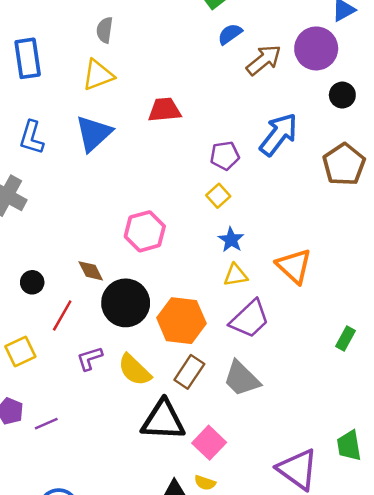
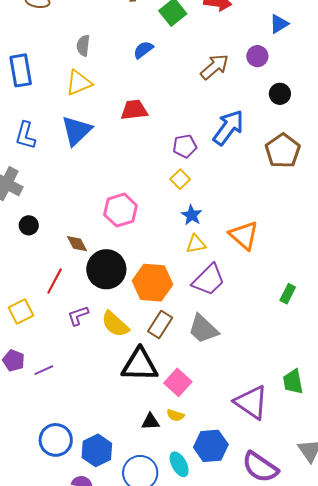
blue semicircle: (230, 34) -> (143, 50), moved
purple circle: (316, 48) -> (257, 56), size x0.6
black circle: (32, 282) -> (29, 225), moved

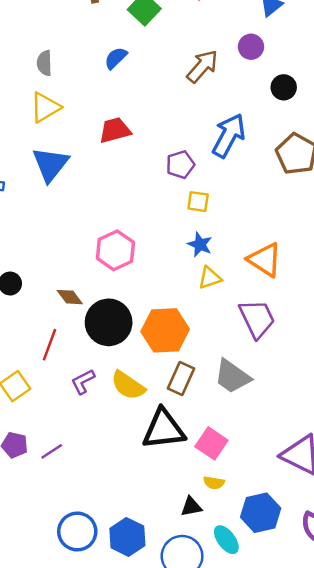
yellow square: (180, 179) -> (198, 202), moved, turned -30
purple trapezoid: (209, 280) -> (257, 319), moved, turned -63
black triangle: (150, 422) -> (191, 507), moved

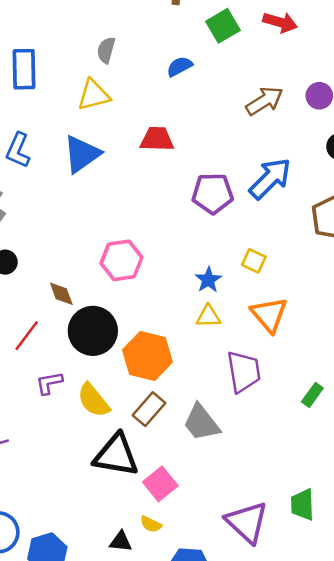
purple pentagon: (180, 165) -> (213, 193), size x1.4
yellow square: (198, 202) -> (254, 261), moved

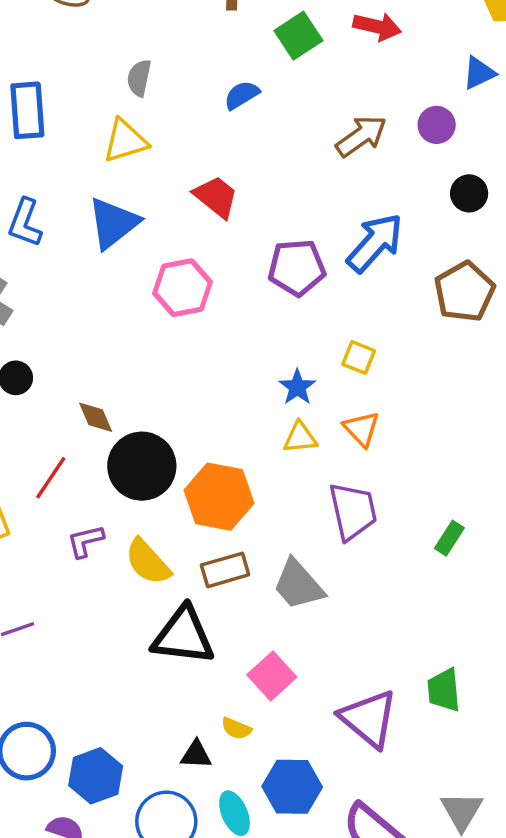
red trapezoid: (157, 139) -> (216, 197), turned 40
pink hexagon: (121, 260) -> (182, 288), moved
orange triangle: (269, 315) -> (361, 429), moved, size x0.7
brown rectangle: (149, 409) -> (225, 570), turned 36
pink square: (160, 484) -> (272, 676), moved

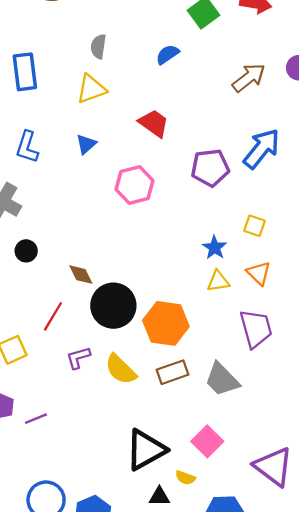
blue triangle: (113, 223) -> (86, 144), size x0.6
black triangle: (183, 636) -> (146, 450), moved, turned -33

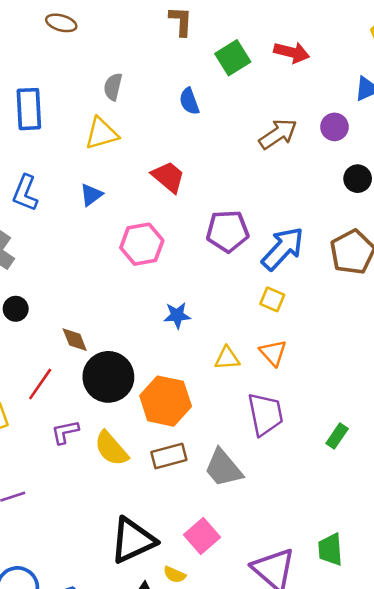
blue semicircle: (167, 54) -> (189, 101), turned -80
blue arrow: (262, 149) -> (283, 249), moved
blue star: (215, 248) -> (177, 315), moved, turned 30

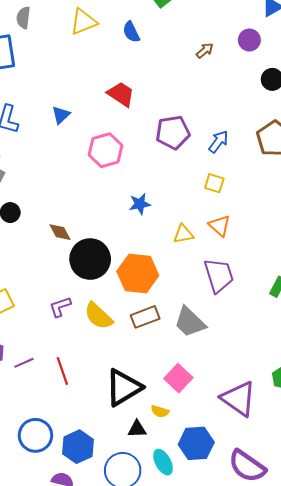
gray semicircle: (113, 87) -> (23, 18), moved
yellow triangle: (102, 134) -> (83, 22), moved
brown arrow: (278, 134) -> (205, 50), size x0.6
blue arrow: (283, 249) -> (218, 142), size x0.6
red line: (40, 384) -> (62, 371), moved, turned -48

